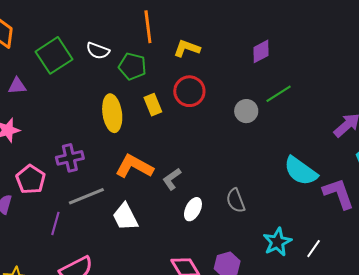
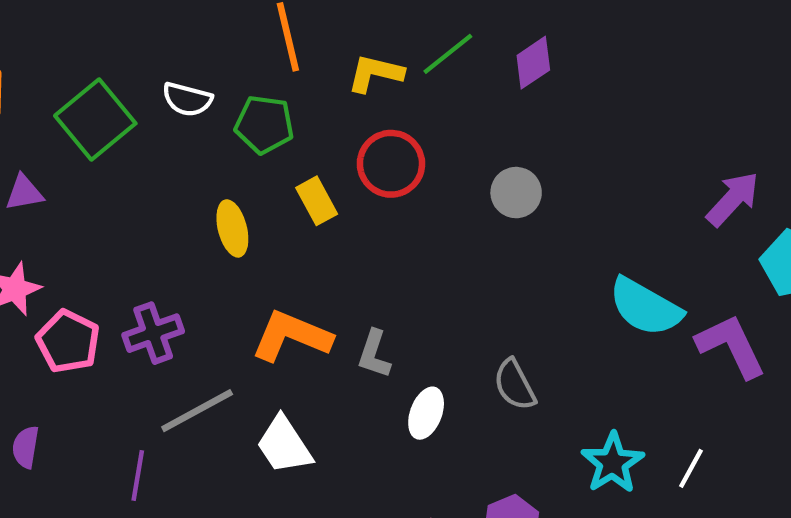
green line: (279, 94) -> (448, 54), moved
yellow ellipse: (112, 113) -> (232, 228), size x0.7
pink pentagon: (31, 179) -> (68, 341), moved
gray L-shape: (172, 179) -> (374, 354), turned -30

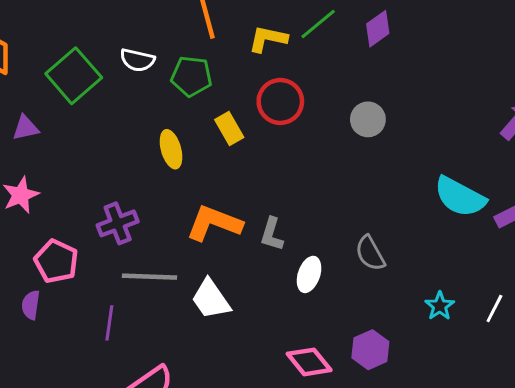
pink pentagon: (68, 341) -> (56, 261), moved
gray line: (197, 411) -> (150, 277), turned 32
cyan star: (613, 463) -> (440, 306), size x0.7

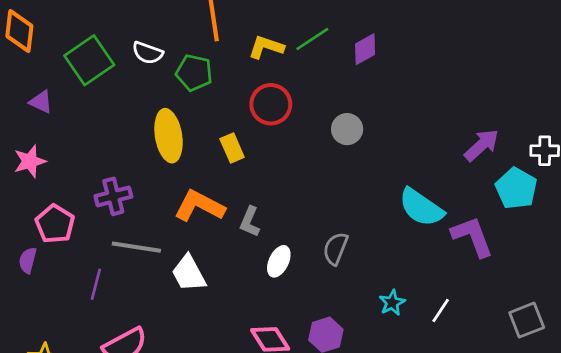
purple triangle: (25, 128) -> (41, 102), turned 30
yellow rectangle: (229, 128) -> (232, 148), moved
yellow ellipse: (171, 149) -> (169, 136), size x1.5
gray semicircle: (370, 253) -> (335, 249), turned 44

